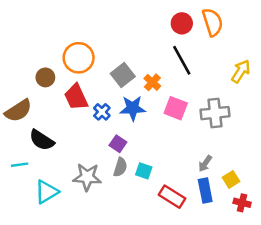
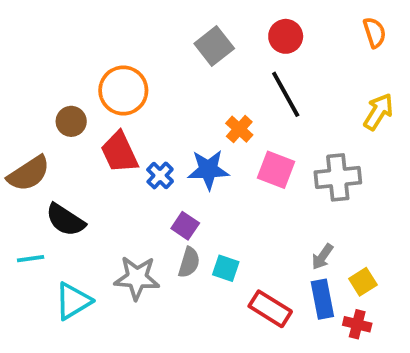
orange semicircle: (213, 22) -> (375, 32), moved, size x0.7
gray square: (123, 75) -> (214, 46), moved
red cross: (242, 203) -> (357, 324), moved

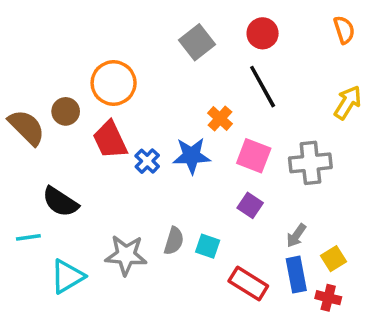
brown semicircle: (29, 174) -> (27, 127), moved, turned -102
purple square: (185, 226) -> (250, 205), moved

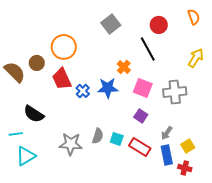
red circle: (263, 33) -> (159, 25), moved
cyan triangle: (67, 276) -> (26, 156), moved
red rectangle: (248, 283) -> (140, 147), moved

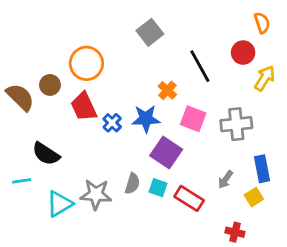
red circle: (159, 25) -> (243, 53), moved
purple square: (141, 116) -> (166, 152), moved, size x1.6
blue rectangle: (167, 155) -> (262, 169), moved
cyan triangle: (26, 156) -> (59, 204), moved
red cross: (185, 168) -> (235, 232), moved

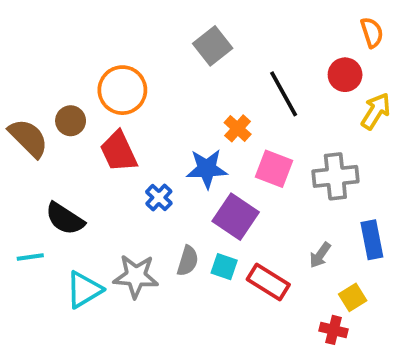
blue cross: (112, 123) -> (159, 198), moved
yellow square: (254, 197) -> (353, 297), moved

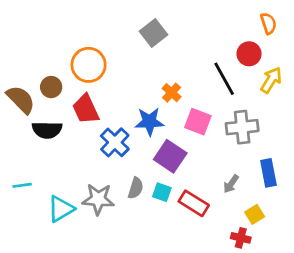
black line: (284, 94) -> (224, 79), moved
blue cross: (159, 198) -> (115, 142), size x1.5
black semicircle: (65, 219) -> (47, 130), moved, turned -32

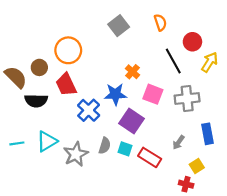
orange semicircle: (268, 23) -> (160, 22), moved
gray star: (98, 199) -> (76, 154), turned -30
cyan triangle: (61, 209) -> (47, 141), moved

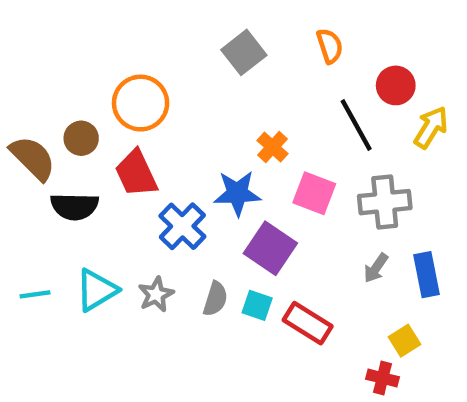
gray arrow: (179, 142) -> (376, 268), moved
gray star: (76, 154) -> (156, 294), moved, size x0.7

